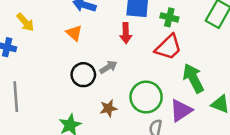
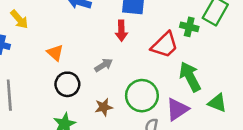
green cross: (169, 17) -> (189, 27), moved
orange triangle: (74, 33) -> (55, 53), moved
black circle: (83, 75) -> (67, 84), moved

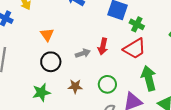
green cross: (189, 27) -> (137, 24), moved
red arrow: (121, 31) -> (103, 46), moved
green circle: (142, 96) -> (107, 84), size x0.7

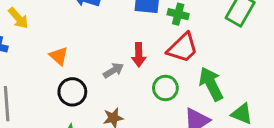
green circle: (107, 84) -> (165, 88), moved

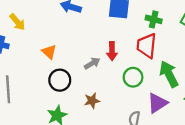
green cross: (178, 14) -> (154, 19), moved
red trapezoid: (183, 48) -> (147, 46), turned 140

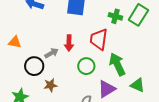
green cross: (154, 19) -> (115, 16), moved
orange triangle: (49, 52) -> (15, 42), turned -32
black circle: (60, 80) -> (34, 66), moved

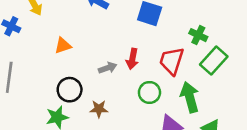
green rectangle: (138, 15) -> (214, 61), moved
orange triangle: (15, 42) -> (63, 45), turned -40
black circle: (34, 66) -> (70, 90), moved

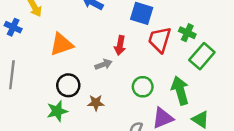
orange triangle: (63, 45) -> (61, 44), size x1.5
red arrow: (132, 59) -> (120, 45), moved
red trapezoid: (172, 61) -> (160, 40), moved

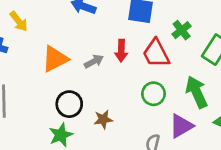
green cross: (187, 33) -> (182, 30), moved, turned 35
red trapezoid: (160, 40) -> (156, 53), moved, turned -36
gray arrow: (103, 64) -> (94, 61), moved

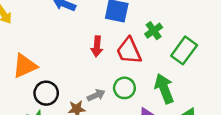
orange triangle: (55, 59) -> (25, 66), moved
gray arrow: (94, 61) -> (96, 95), moved

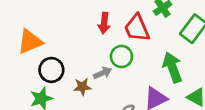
green circle: (124, 88) -> (121, 56), moved

